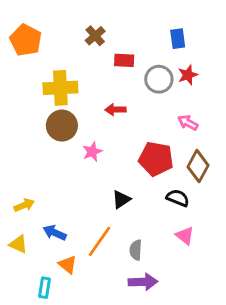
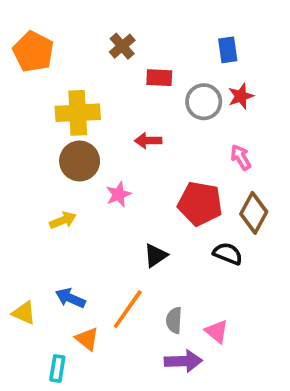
pink arrow: (188, 123) -> (241, 157), turned 30
yellow arrow: (24, 205) -> (63, 220), moved
pink triangle: (185, 236) -> (217, 331), moved

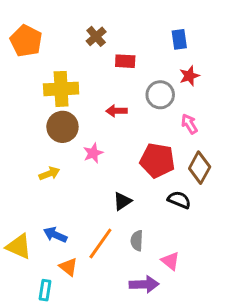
gray circle: (204, 102) -> (160, 95), moved
yellow triangle: (24, 313) -> (19, 246), size x1.4
gray semicircle: (174, 320) -> (137, 241), moved

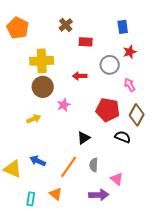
orange triangle: (68, 267) -> (56, 194), moved

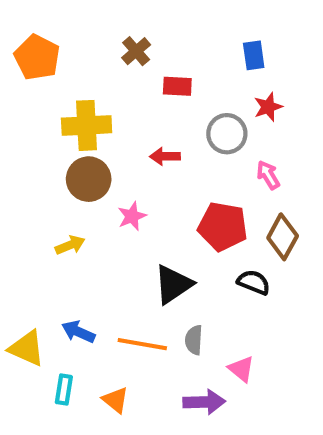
black triangle: (84, 138) -> (173, 284), size x1.5
orange line: (69, 167) -> (142, 344), turned 65
cyan rectangle: (31, 199) -> (64, 390), moved

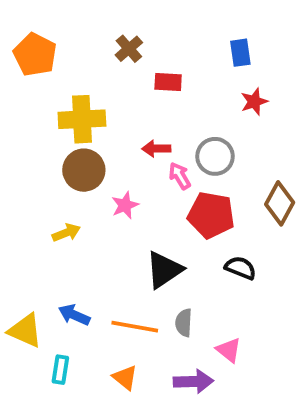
gray circle: (227, 134) -> (215, 156), moved
pink arrow: (268, 175) -> (180, 176), moved
brown diamond: (283, 237) -> (280, 203), moved
orange triangle: (115, 400) -> (125, 378), moved

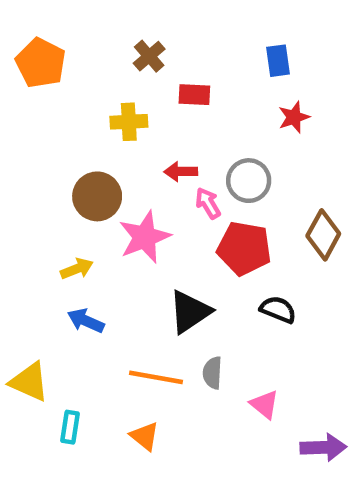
yellow cross: (82, 119) -> (129, 122), moved, size x0.7
pink star: (125, 205) -> (145, 237), size x1.6
blue arrow: (74, 315) -> (86, 321), moved
purple arrow: (193, 381) -> (323, 447), moved

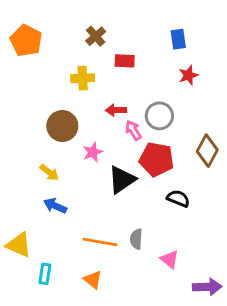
pink star: (145, 237) -> (93, 152), size x0.6
yellow arrow: (77, 269) -> (49, 172), turned 60
black triangle: (190, 312) -> (122, 180), moved

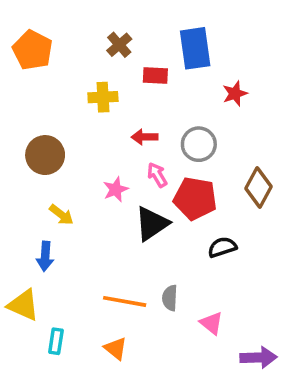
blue rectangle: (178, 39) -> (195, 48), moved, size x1.6
brown circle: (62, 126) -> (45, 155), moved
pink arrow: (133, 130) -> (157, 175), moved
black semicircle: (178, 198) -> (222, 247), turned -40
blue arrow: (55, 206) -> (45, 256), moved, turned -110

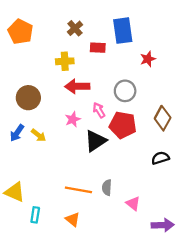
red arrow: (145, 137) -> (77, 86), moved, size x1.5
black semicircle: (222, 247) -> (160, 158), moved
blue arrow: (45, 256) -> (17, 133), moved, turned 30

